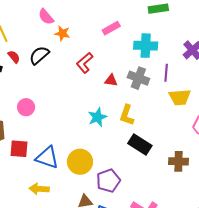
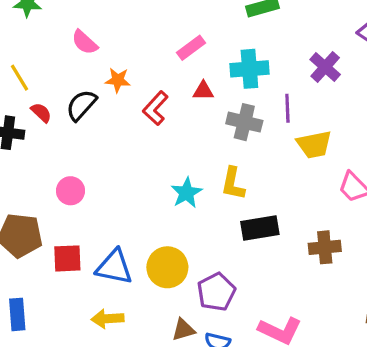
orange star: (62, 33) -> (118, 80), moved
red triangle: (111, 80) -> (203, 91), moved
black rectangle: (140, 144) -> (260, 228), turned -35

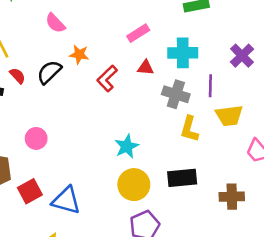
yellow L-shape: (233, 184) -> (189, 129), moved
red square: (67, 258) -> (30, 191), turned -30
yellow circle: (167, 267) -> (134, 185), moved

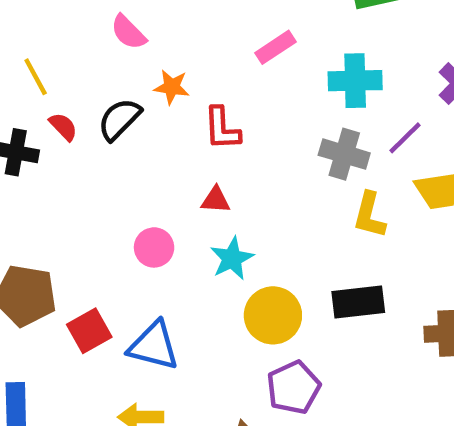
red triangle: (145, 68) -> (216, 200), moved
red L-shape: (107, 79) -> (222, 129), turned -48
purple line: (210, 86) -> (405, 138), turned 45
pink circle: (36, 138) -> (154, 247), moved
cyan star: (127, 146) -> (232, 258), moved

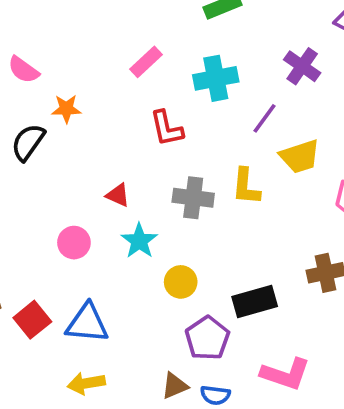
red L-shape: (222, 129) -> (167, 128), moved
gray cross: (344, 154) -> (193, 198), moved
red triangle: (216, 200) -> (118, 195), turned 30
black rectangle: (358, 302) -> (255, 302), moved
yellow circle: (273, 315) -> (181, 282), size x0.7

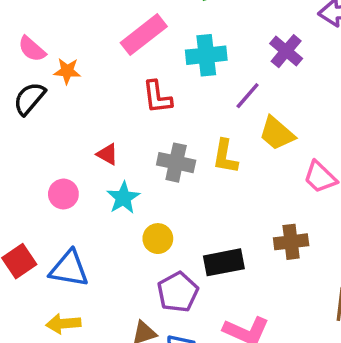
pink rectangle: (146, 62) -> (144, 35), size x1.5
pink semicircle: (23, 70) -> (32, 49), moved
yellow trapezoid: (300, 156) -> (277, 133), turned 54

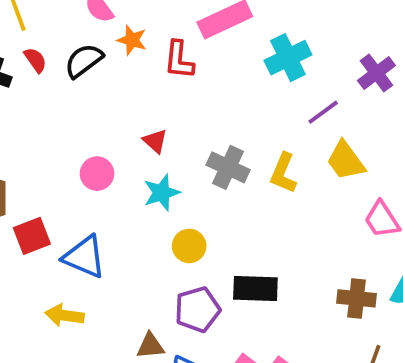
cyan cross: (206, 55) -> (288, 58), turned -33
red L-shape: (157, 97) -> (179, 60), moved
brown cross: (291, 242) -> (357, 298), moved

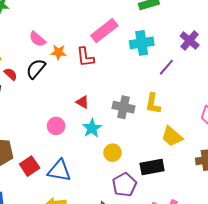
cyan cross: (288, 58) -> (142, 43), turned 30
yellow trapezoid: (346, 161) -> (172, 136), moved

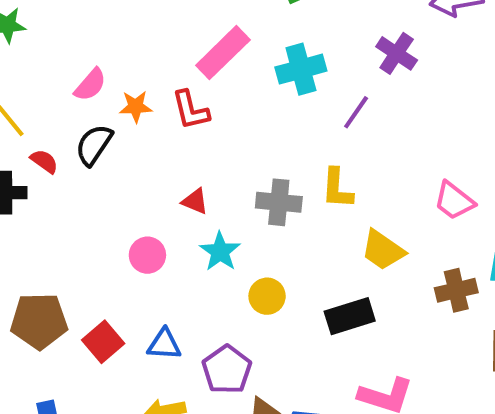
pink semicircle: (37, 39) -> (90, 85), turned -84
blue triangle: (59, 171) -> (164, 344), size x0.7
purple pentagon: (124, 185) -> (227, 370), moved

